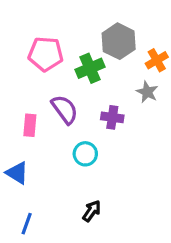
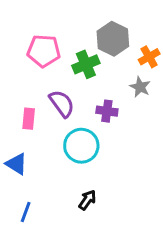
cyan circle: (85, 154) -> (81, 146), size x1.5

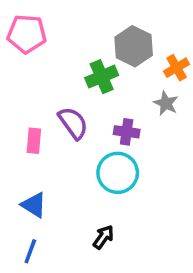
pink pentagon: (44, 51) -> (27, 34), moved
cyan circle: (81, 146) -> (118, 173), moved
blue triangle: (17, 164) -> (34, 205), moved

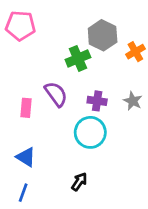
gray star: (166, 103) -> (133, 101), moved

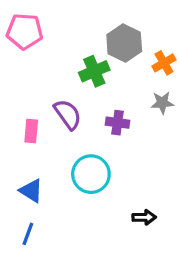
gray star: (133, 101) -> (162, 103), moved, turned -30
cyan circle: (90, 132) -> (91, 174), moved
black arrow: (79, 182) -> (144, 217), moved, turned 54

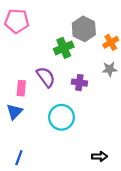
blue triangle: (31, 191) -> (14, 112), moved, turned 42
black arrow: (144, 217) -> (100, 156), moved

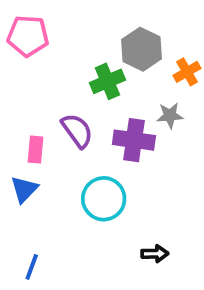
gray star: (110, 69) -> (170, 115), moved
purple cross: (79, 83) -> (134, 140), size x1.5
black arrow: (100, 156) -> (155, 254), moved

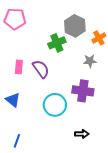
purple cross: (134, 140) -> (83, 91), moved
pink rectangle: (36, 150) -> (19, 67), moved
blue triangle: (24, 189) -> (13, 100), turned -35

